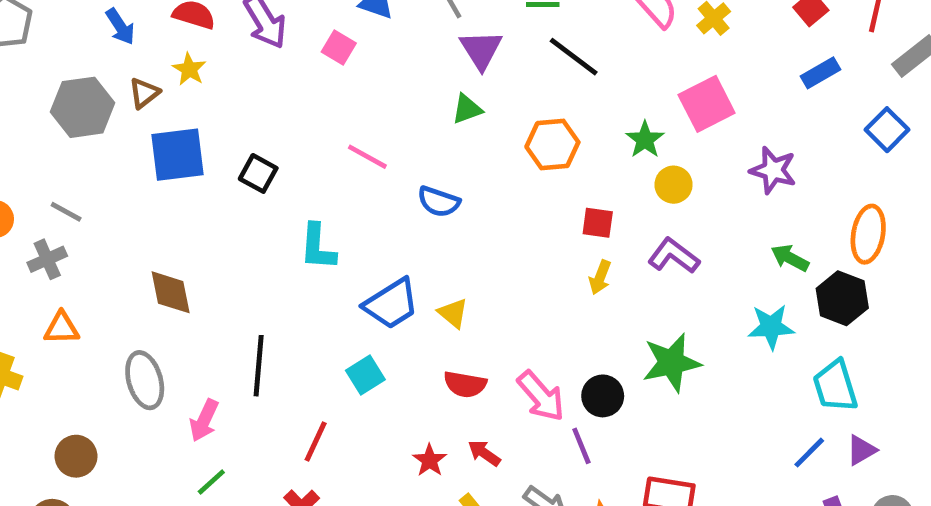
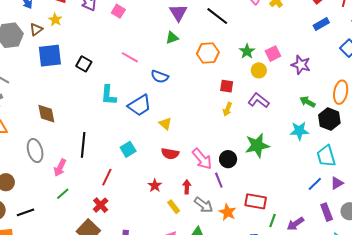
pink square: (707, 104) -> (273, 54), moved, size x0.7
blue trapezoid: (391, 304) -> (139, 105), moved
red arrow: (484, 453) -> (187, 187), moved, turned 56

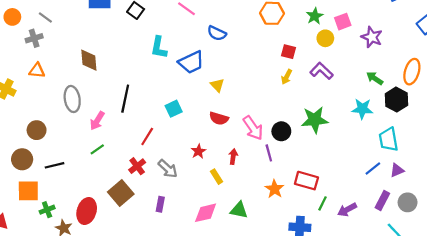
gray arrow: (204, 205) -> (168, 169), moved
purple rectangle: (327, 212) -> (382, 201), turned 42

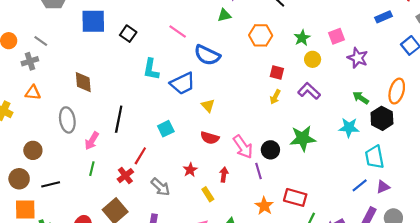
pink square: (343, 22) -> (336, 36), moved
blue semicircle: (217, 33) -> (207, 55), size x1.4
green line: (97, 149) -> (92, 169), turned -40
red cross: (137, 166) -> (125, 176), moved

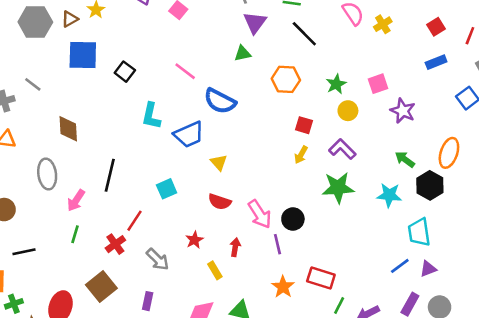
gray line: (41, 41) -> (33, 84), moved
green star: (303, 138) -> (338, 188), moved

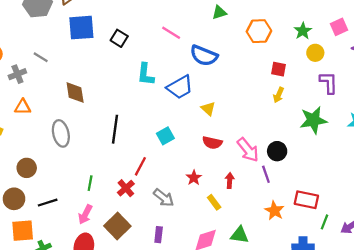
purple L-shape: (342, 149) -> (329, 83), moved, turned 50
pink arrow: (76, 200) -> (85, 214), moved

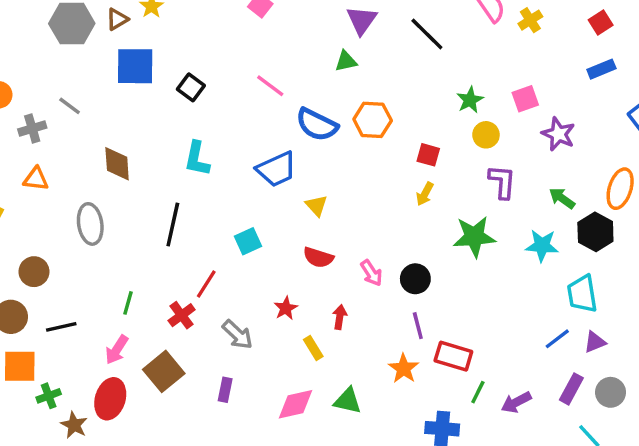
orange hexagon: (259, 31) -> (373, 120), moved
cyan L-shape: (146, 74) -> (197, 159), moved
pink arrow: (248, 150) -> (371, 273), size x0.7
purple line: (266, 174) -> (418, 326), moved

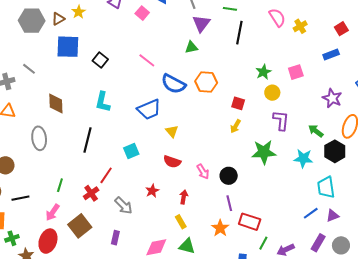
black line: (427, 34) -> (239, 33), turned 55
blue rectangle: (601, 69) -> (331, 54), moved
purple star: (558, 134) -> (332, 98), moved
yellow rectangle: (313, 348) -> (181, 222), moved

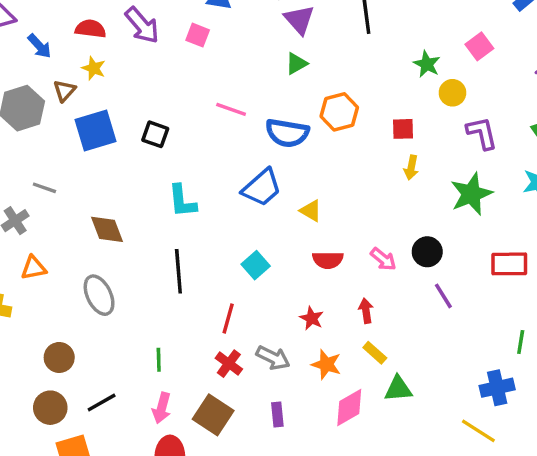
red cross: (91, 193) -> (229, 364), moved
red rectangle: (250, 222) -> (509, 264), moved
orange star: (220, 228) -> (326, 364), moved

